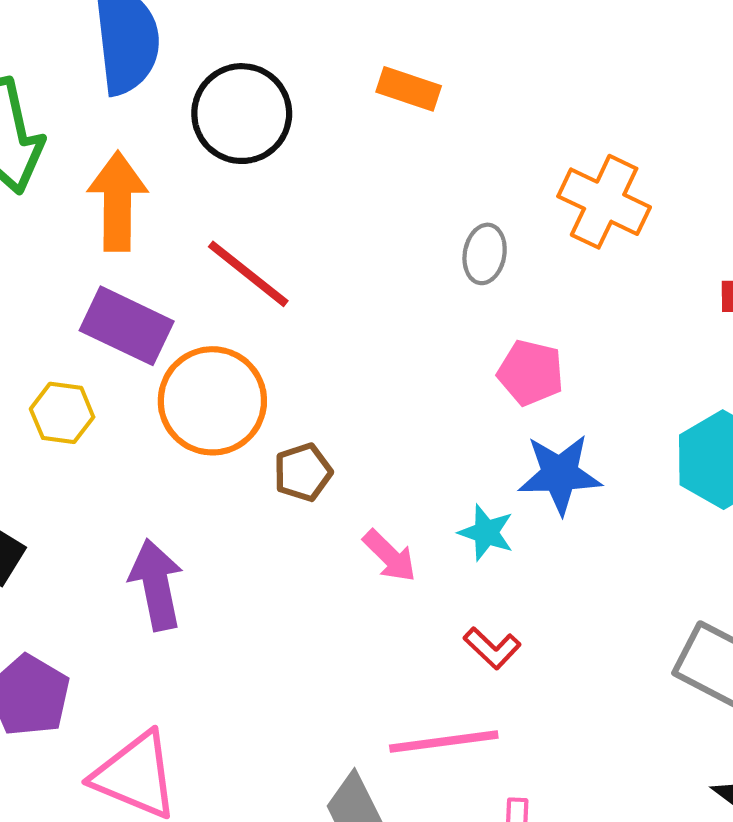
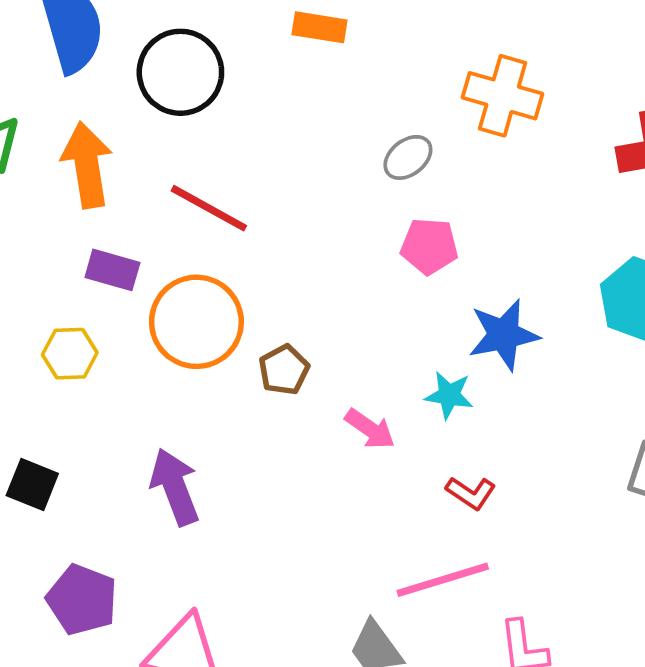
gray ellipse: (485, 254) -> (408, 157), turned 51
purple rectangle: (127, 326) -> (112, 270), size x0.7
pink pentagon: (531, 373) -> (429, 246), moved

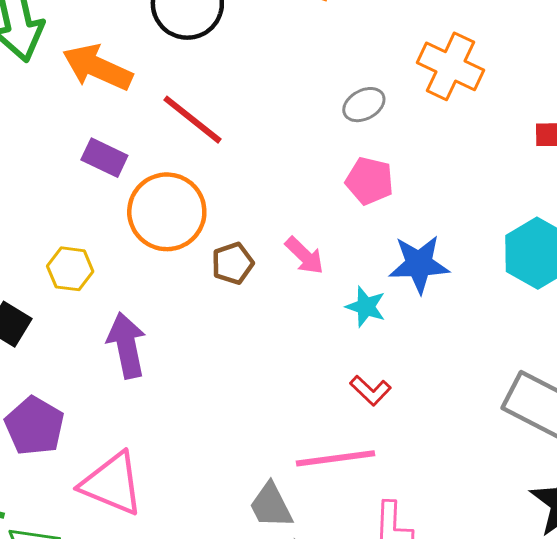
orange arrow: (87, 165) -> (97, 67), turned -66
yellow hexagon: (70, 354) -> (70, 269), moved
pink arrow: (370, 429) -> (304, 256), moved

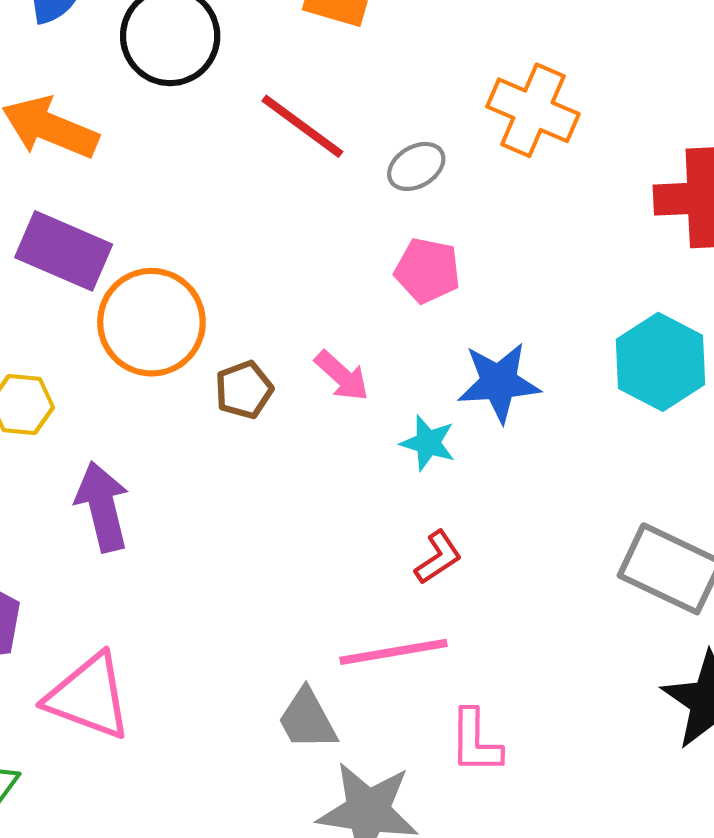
red line: (192, 120) -> (302, 126), moved
purple rectangle: (104, 158) -> (64, 251), size x1.5
red L-shape: (370, 390) -> (438, 557), turned -75

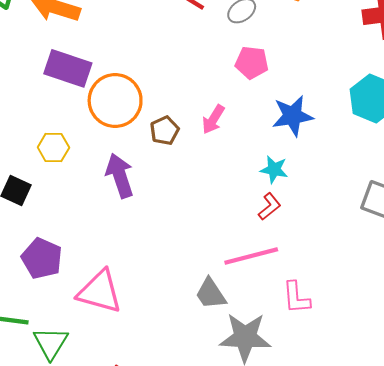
pink arrow: (342, 376) -> (213, 119), turned 84
cyan star: (428, 443) -> (274, 170), moved
purple arrow: (102, 507) -> (120, 176), moved

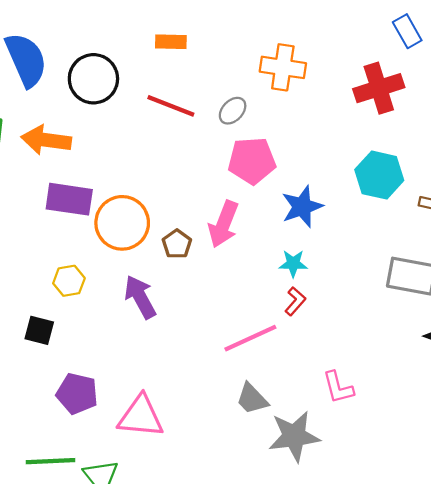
pink pentagon: (252, 63) -> (252, 161), size x1.4
pink arrow: (213, 119) -> (223, 224), size x1.5
pink line: (251, 256) -> (250, 338), moved

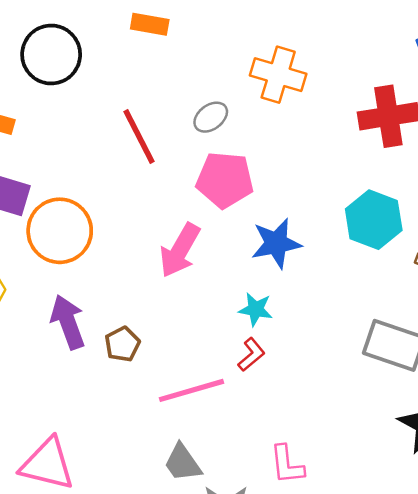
red line: (171, 106) -> (139, 137), moved, turned 33
brown pentagon: (177, 244) -> (122, 344), moved

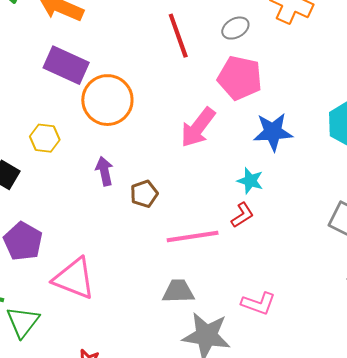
purple arrow: (68, 322) -> (104, 171), size x0.7
gray trapezoid: (183, 463) -> (178, 291), turned 116
pink L-shape: (287, 465) -> (258, 303), turned -72

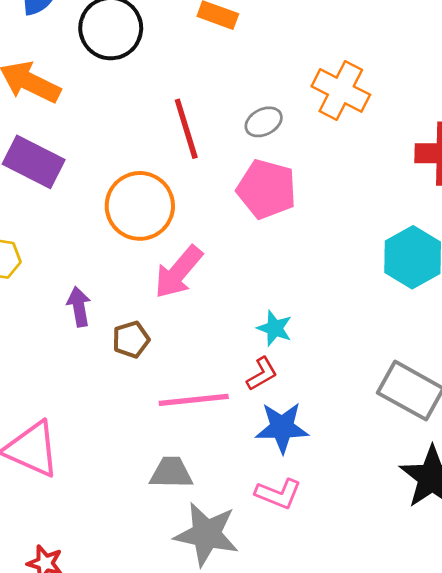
orange circle: (107, 100) -> (140, 206), moved
pink arrow: (198, 127) -> (178, 272), moved
blue star: (273, 132) -> (282, 428), moved

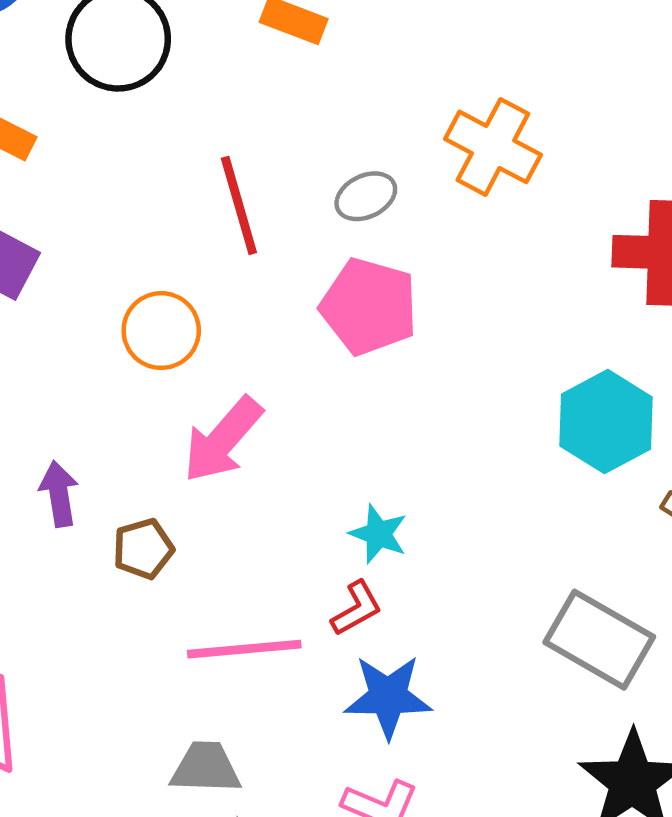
orange circle: (140, 206) -> (161, 331), size x0.7

